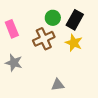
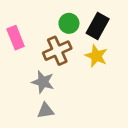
gray star: (14, 63) -> (43, 82), moved
gray triangle: (58, 85) -> (45, 111), moved

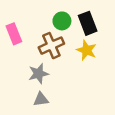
black rectangle: (98, 26) -> (88, 23), turned -50
gray star: (43, 82) -> (38, 74), turned -30

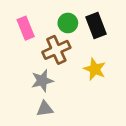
pink rectangle: (14, 34) -> (26, 28), moved
yellow star: (87, 50) -> (95, 69), moved

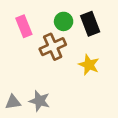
gray star: (42, 81) -> (39, 101), moved, turned 30
gray triangle: (45, 109) -> (13, 102), moved

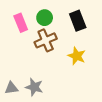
green circle: (64, 21) -> (45, 18), moved

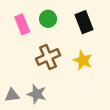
brown cross: (46, 40) -> (48, 57), moved

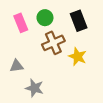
brown cross: (48, 57) -> (53, 43), moved
gray triangle: (12, 95) -> (17, 66), moved

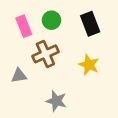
brown cross: (53, 43) -> (45, 54), moved
gray star: (34, 88) -> (56, 101), moved

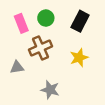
black rectangle: (90, 24) -> (80, 21), turned 48
yellow star: (89, 65) -> (79, 58), turned 30

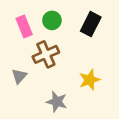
yellow star: (79, 58) -> (90, 80), moved
gray triangle: (17, 67) -> (19, 76), turned -40

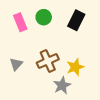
brown cross: (46, 54) -> (48, 61), moved
gray star: (57, 102) -> (62, 85), moved, turned 30

